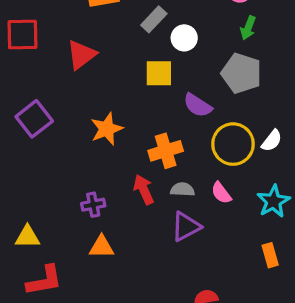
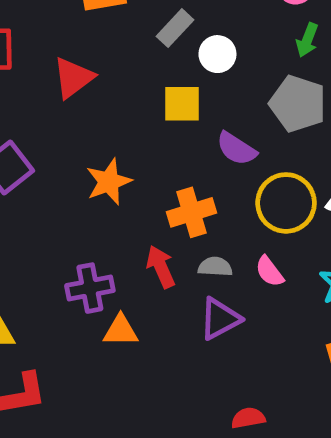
purple cross: (93, 205) -> (90, 288), size x1.4
orange triangle: (102, 247) -> (121, 331), moved

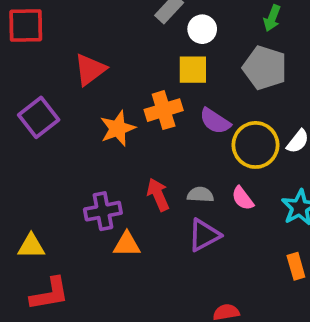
red triangle: (73, 78) -> (90, 70), moved
yellow square: (182, 104) -> (193, 70), moved
purple semicircle: (236, 149) -> (215, 121), moved
orange cross: (191, 212) -> (164, 110), moved

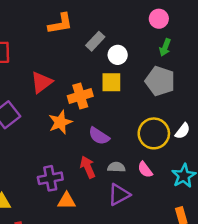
orange cross: (164, 110) -> (80, 96), moved
purple semicircle: (215, 121) -> (99, 136), moved

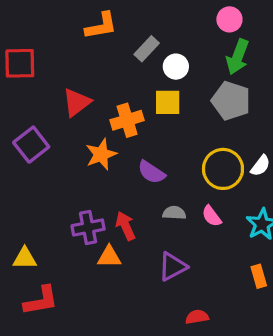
green arrow: (165, 47) -> (238, 57), size x1.5
red arrow: (88, 167) -> (125, 226), moved
purple triangle: (119, 195) -> (173, 266), moved

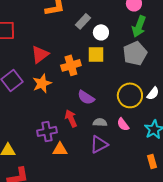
gray pentagon: (231, 101) -> (135, 53), turned 30
orange star: (101, 154) -> (42, 83), moved
red arrow: (125, 226) -> (71, 118), moved
purple triangle: (173, 266) -> (99, 144), moved

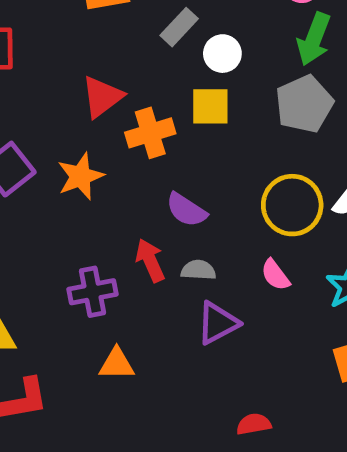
red triangle: (40, 54) -> (102, 97), moved
gray semicircle: (100, 122) -> (198, 270), moved
orange triangle: (60, 149) -> (117, 364), moved

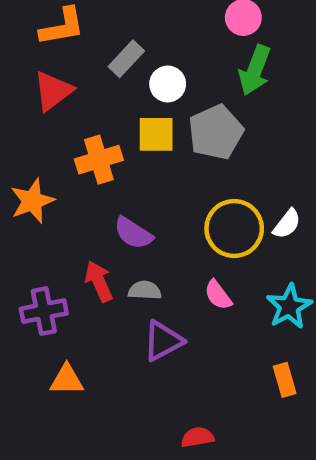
red triangle: (102, 97) -> (53, 91), moved
gray pentagon: (304, 104) -> (216, 132), moved

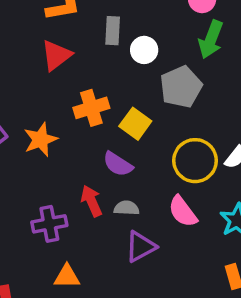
gray rectangle: (126, 59) -> (113, 31), turned -40
yellow square: (156, 134) -> (135, 124), moved, turned 36
pink semicircle: (218, 295) -> (183, 212), size x1.4

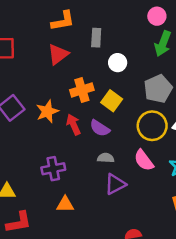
white circle: (144, 50) -> (118, 63), moved
gray pentagon: (181, 87) -> (158, 89), moved
red arrow: (91, 201) -> (74, 125), moved

